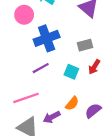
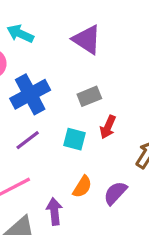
purple arrow: (52, 117) -> (54, 211), turned 119

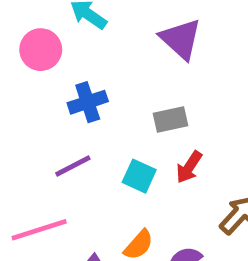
blue cross: (30, 94) -> (88, 102), size x0.7

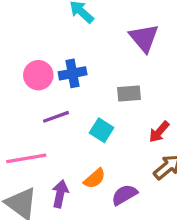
pink circle: (41, 50) -> (38, 75), moved
red arrow: (189, 167) -> (159, 132), moved

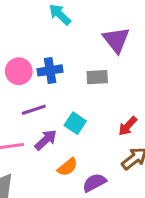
gray rectangle: (129, 93) -> (97, 77), moved
purple arrow: (60, 194) -> (46, 140), moved, turned 35

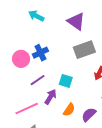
gray rectangle: (97, 77) -> (84, 50), moved, size x1.5

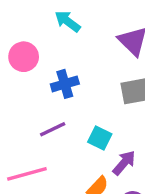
pink circle: (21, 59) -> (24, 57), moved
purple arrow: (50, 97) -> (124, 163), moved

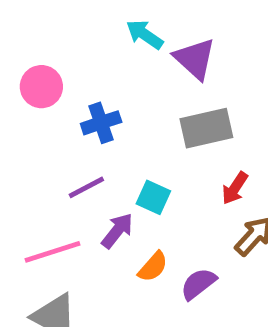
cyan arrow: (68, 21) -> (145, 34), moved
purple arrow: (124, 163) -> (117, 231), moved

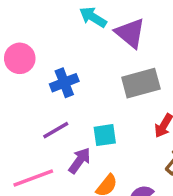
cyan square: (153, 197) -> (105, 135), turned -30

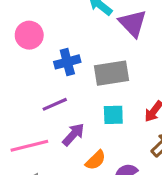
gray rectangle: (141, 83) -> (111, 73), moved
cyan square: (105, 135) -> (113, 115), moved

